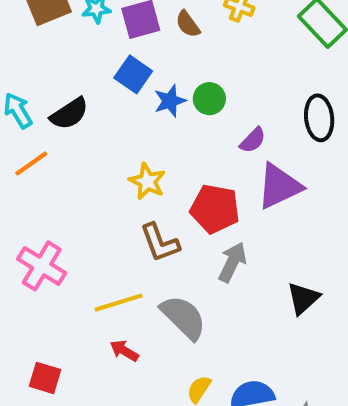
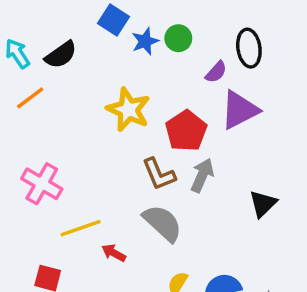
black ellipse: (319, 118) -> (249, 48), moved
yellow star: (147, 181) -> (128, 110), size x1.4
red pentagon: (215, 209) -> (186, 131), turned 30
brown L-shape: (160, 243) -> (159, 174), moved
yellow line: (119, 303) -> (81, 228), moved

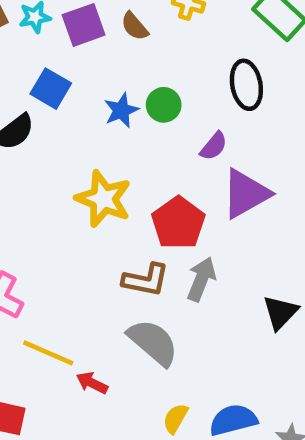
blue square: (114, 20) -> (51, 89), moved
black ellipse: (249, 48) -> (246, 85), moved
brown L-shape: (159, 174) -> (146, 280), turned -54
yellow line: (81, 228) -> (48, 353), turned 45

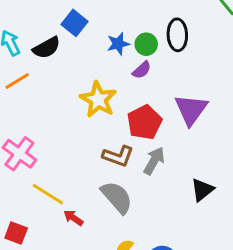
black ellipse: (246, 85) -> (177, 35), moved
purple semicircle: (214, 146) -> (142, 70), moved
purple triangle: (246, 194) -> (191, 110), turned -33

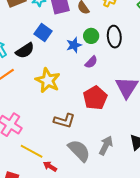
green circle: (146, 44) -> (91, 36), moved
yellow star: (98, 99) -> (48, 80), moved
brown L-shape: (118, 156) -> (64, 121), moved
gray arrow: (154, 161) -> (106, 146), moved

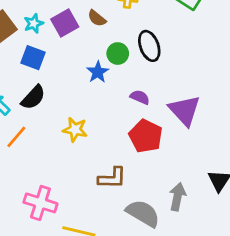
blue square: (43, 32) -> (33, 58), moved
purple semicircle: (91, 62) -> (140, 97), moved, turned -96
yellow star: (48, 80) -> (75, 130), size x0.7

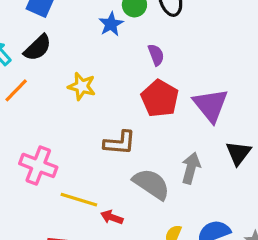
purple semicircle: (140, 97) -> (156, 55), turned 42
purple triangle: (184, 110) -> (211, 105), moved

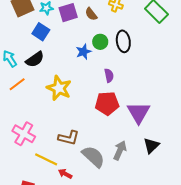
yellow star: (82, 86) -> (59, 88), size x1.4
red pentagon: (160, 98) -> (107, 103), turned 30
brown L-shape: (120, 143) -> (69, 138), moved

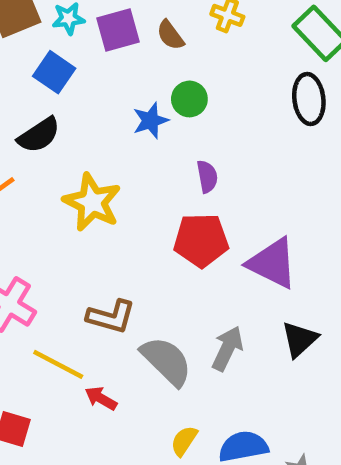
black ellipse: (123, 41) -> (309, 99), moved
purple triangle: (139, 113) -> (272, 263), turned -35

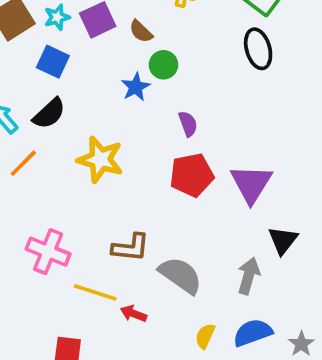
brown semicircle: (170, 35) -> (141, 31), moved
purple triangle: (272, 263) -> (251, 184), turned 45
gray arrow: (227, 348) -> (249, 276), moved

